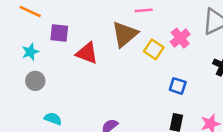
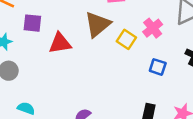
red triangle: (87, 53) -> (60, 43), turned -30
blue square: (178, 86) -> (158, 67), moved

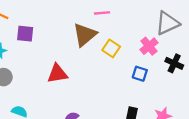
pink cross: (153, 28) -> (149, 46), moved
red triangle: (60, 43) -> (57, 74), moved

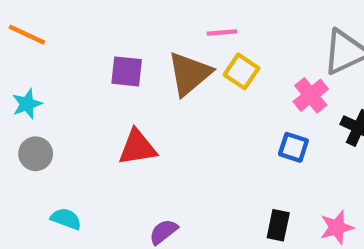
purple square: (25, 34) -> (127, 71), moved
yellow square: (111, 48) -> (241, 71), moved

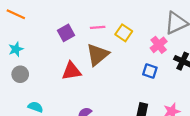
pink line: (222, 32) -> (98, 27), moved
purple square: (127, 71) -> (66, 33), turned -35
brown triangle: (189, 74) -> (98, 55), moved

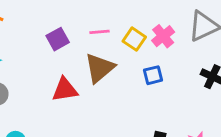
pink cross: (159, 45) -> (163, 36), moved
blue square: (150, 71) -> (153, 75), moved, turned -32

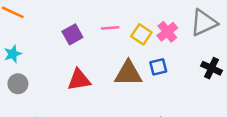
brown triangle: (100, 68) -> (128, 73), moved, turned 40

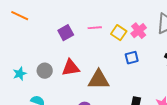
cyan star: (13, 54) -> (20, 74), moved
brown triangle: (128, 73) -> (99, 80), moved
gray circle: (18, 84) -> (45, 71), moved

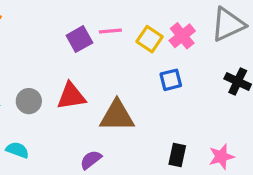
purple square: (66, 33) -> (79, 39), moved

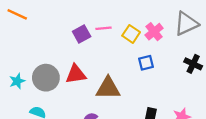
gray circle: (29, 101) -> (46, 78), size x1.5

